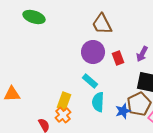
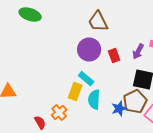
yellow rectangle: (64, 101) -> (75, 92), moved

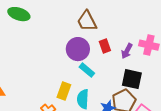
red rectangle: (114, 56) -> (105, 46), moved
cyan rectangle: (86, 79) -> (87, 70), moved

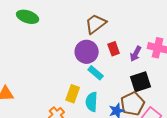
brown trapezoid: (87, 21) -> (96, 24), turned 80
black square: (132, 79) -> (141, 82), turned -30

